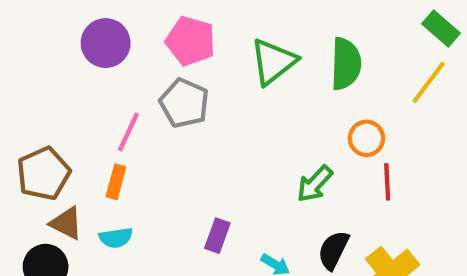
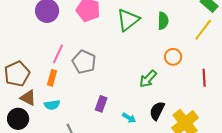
green semicircle: (346, 64) -> (163, 21), size x0.7
gray pentagon: (184, 103) -> (84, 62), moved
red line: (387, 182) -> (204, 78), moved

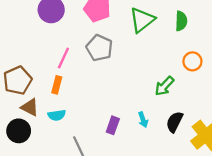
gray pentagon: (84, 62) -> (99, 48), moved
purple rectangle: (101, 104) -> (113, 125), moved
cyan arrow: (129, 118) -> (143, 120), moved, turned 40

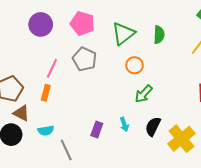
orange circle: (192, 61) -> (135, 65), moved
cyan semicircle: (57, 115) -> (46, 131), moved

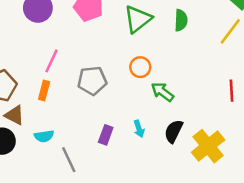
gray pentagon: (85, 59) -> (92, 81), moved, turned -30
orange circle: (135, 65) -> (140, 67), moved
green arrow: (144, 94) -> (162, 92), turned 84

